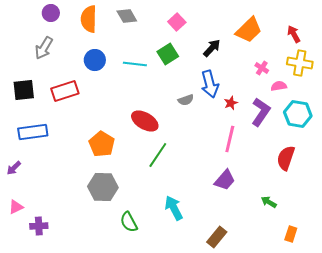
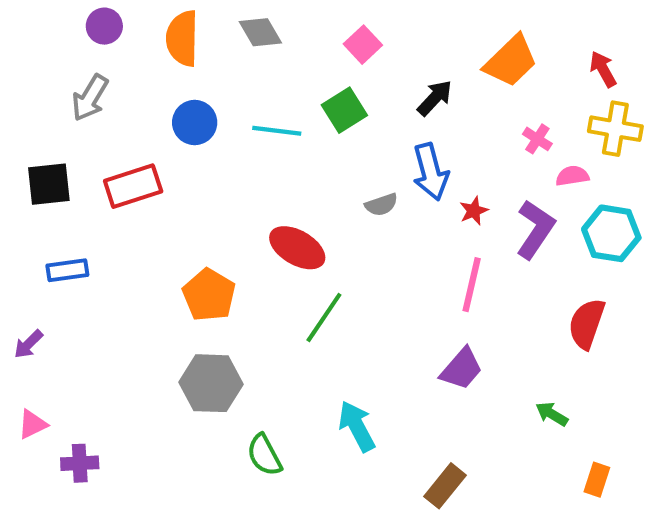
blue rectangle: (33, 132) -> (67, 270), size x0.7

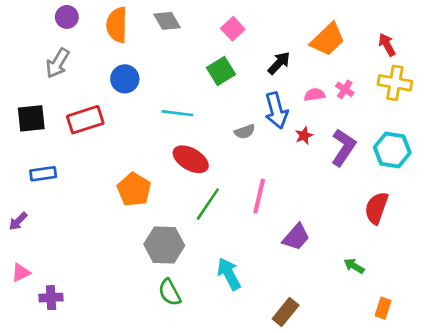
cyan line: (277, 131) -> (177, 113), moved
pink semicircle: (572, 176) -> (315, 95), moved
pink line: (472, 285) -> (259, 196), moved
gray hexagon: (211, 383) -> (164, 245), moved

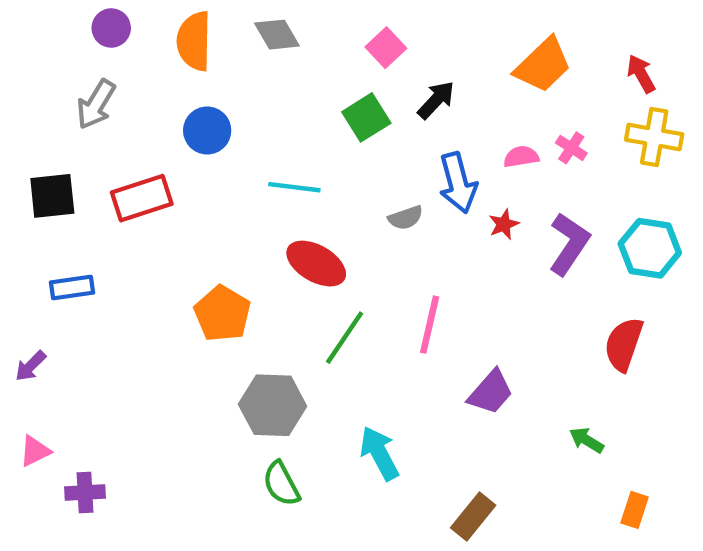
black arrow: (279, 63) -> (436, 100), moved

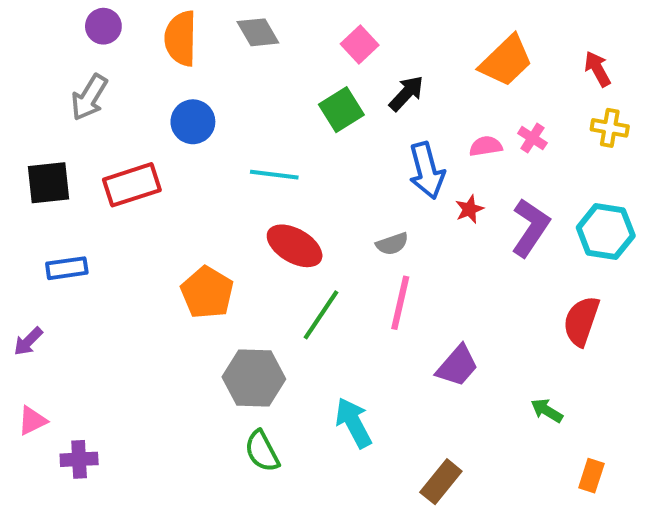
yellow cross: (654, 137) -> (610, 128), size x0.7
gray semicircle: (406, 218) -> (392, 244), moved

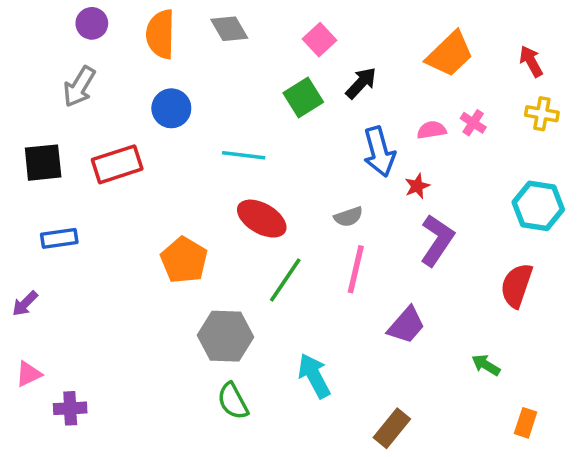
purple L-shape: (530, 228) -> (437, 240), moved

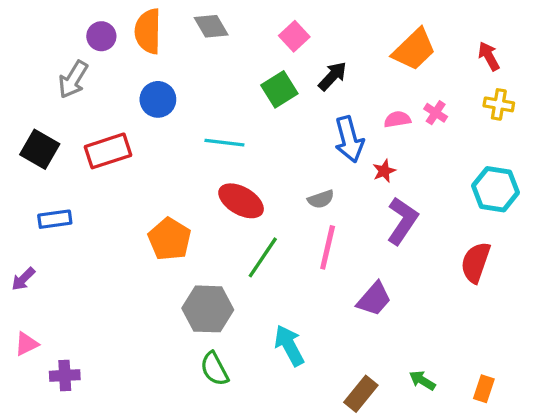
purple circle: (92, 23) -> (101, 36), moved
black square: (43, 163) -> (40, 149), turned 36
green arrow: (486, 365) -> (422, 380), moved

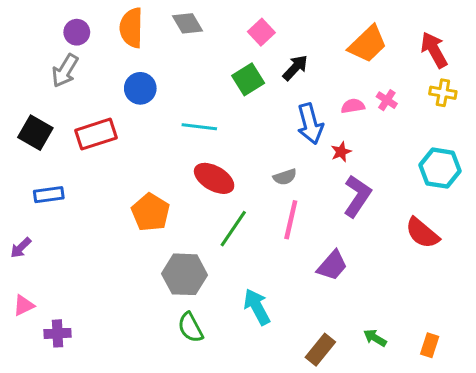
purple circle: (101, 36) -> (77, 32), moved
red arrow: (489, 56) -> (434, 50), size x1.4
red semicircle: (476, 262) -> (422, 233), turned -69

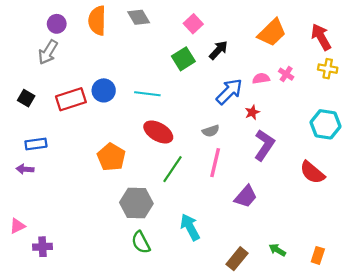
blue circle: (140, 88) -> (104, 90), moved
blue arrow: (310, 124) -> (229, 92), turned -120
black square: (35, 133) -> (26, 98), size x0.7
purple arrow: (21, 248) -> (25, 169), moved, turned 49

